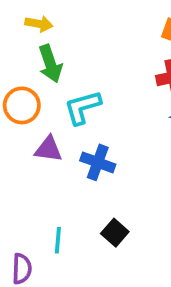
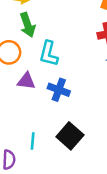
cyan L-shape: (83, 107) -> (49, 54), turned -60
black square: (115, 233) -> (70, 136), size x1.5

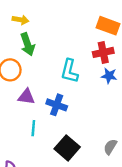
cyan L-shape: (49, 54) -> (69, 71), moved
cyan line: (33, 141) -> (33, 128), moved

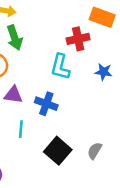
red cross: (103, 52) -> (78, 39), moved
gray semicircle: (110, 147) -> (95, 151), moved

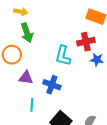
red cross: (78, 39) -> (86, 42), moved

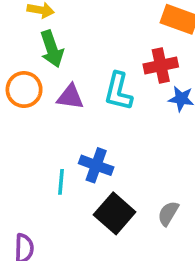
purple triangle: (26, 78) -> (70, 97), moved
blue cross: (52, 85) -> (96, 165), moved

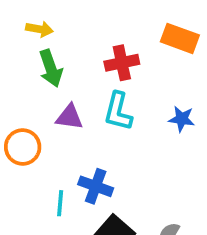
red cross: (161, 65) -> (122, 63), moved
orange circle: (24, 90) -> (23, 147), moved

